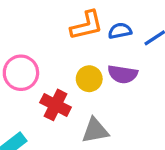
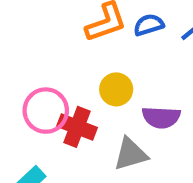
pink circle: (21, 73) -> (46, 111), moved
purple semicircle: (123, 74) -> (161, 117), moved

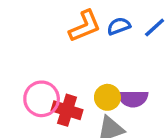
yellow circle: (116, 89) -> (107, 97), moved

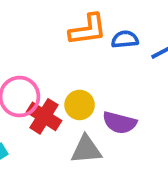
yellow circle: (107, 97) -> (80, 105), moved

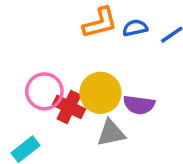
yellow circle: (80, 105) -> (100, 93), size x1.5

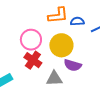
pink circle: (44, 91) -> (31, 40), moved
yellow circle: (100, 93) -> (61, 45), moved

